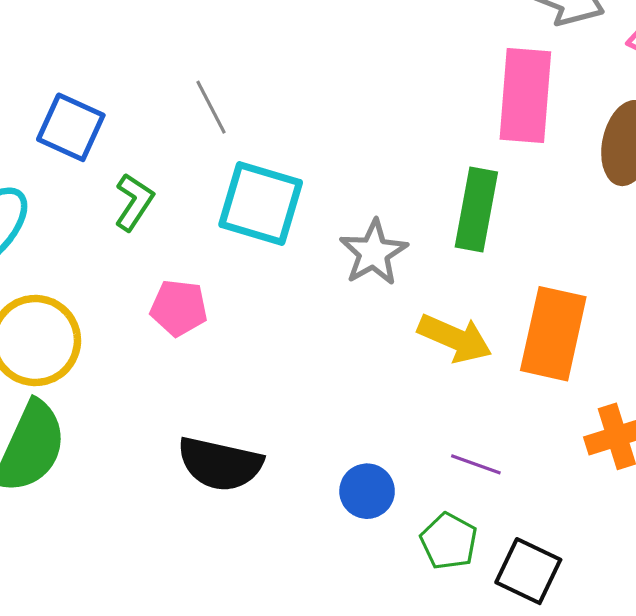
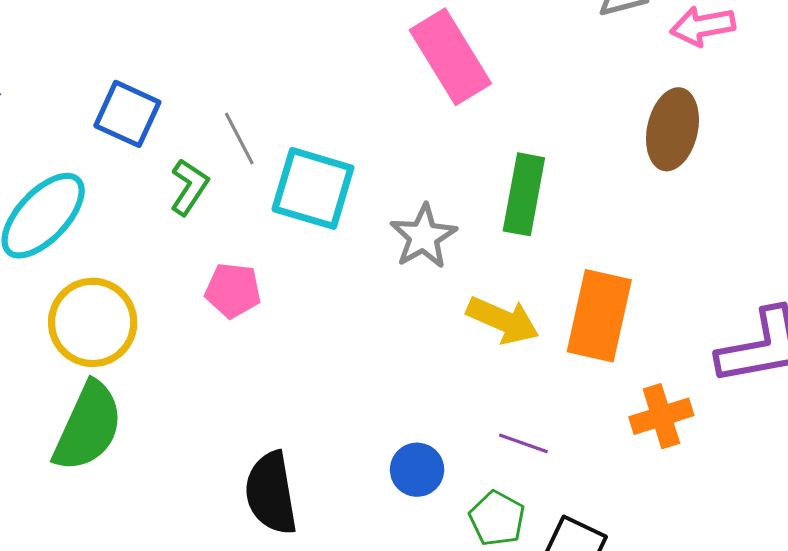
pink rectangle: (525, 96) -> (450, 57), moved, turned -36
gray line: (211, 107) -> (239, 138), moved
black semicircle: (220, 464) -> (271, 493), moved, turned 68

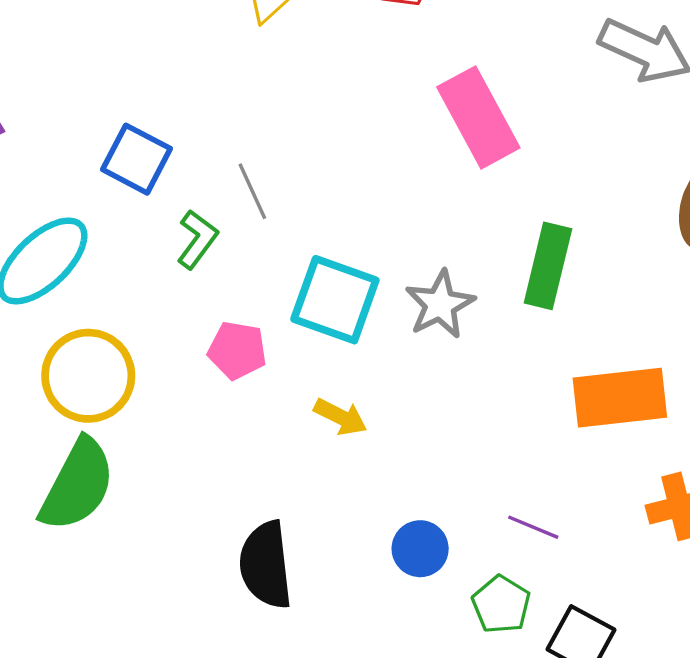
cyan square: (313, 188) -> (335, 300), moved
orange rectangle: (599, 316) -> (620, 398), turned 68
yellow arrow: (503, 320) -> (340, 417), moved, size x0.7

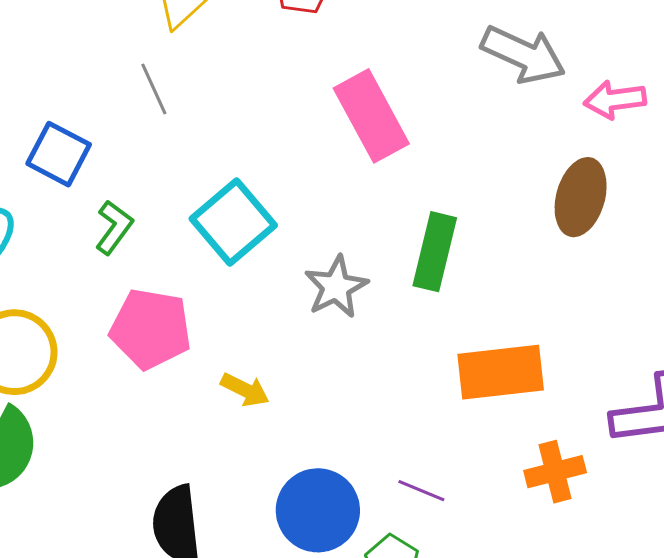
gray line: (252, 191) -> (154, 89), moved
cyan square: (335, 300) -> (233, 222), moved, turned 30
pink pentagon: (237, 350) -> (151, 329), size x1.5
blue circle: (420, 549) -> (318, 510), size x1.6

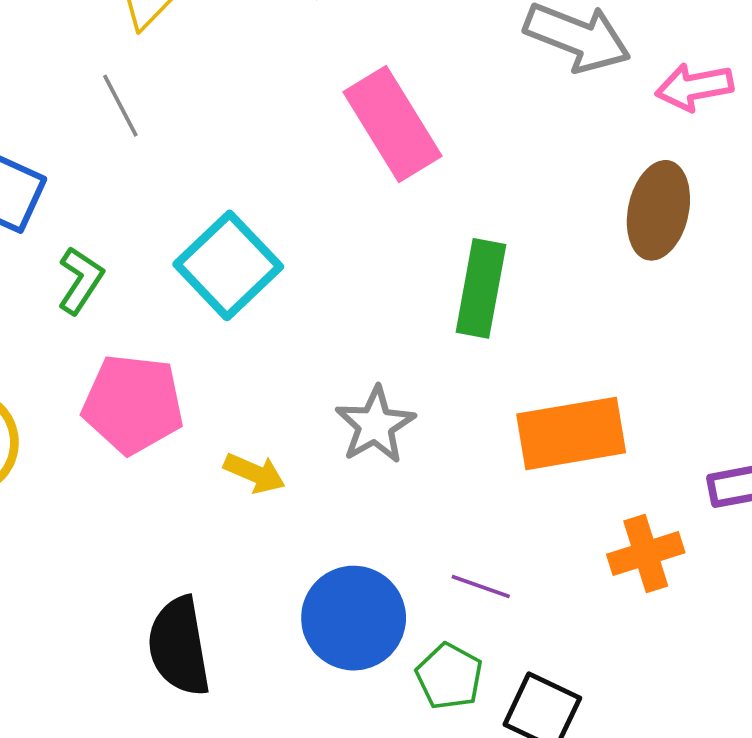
gray star: (336, 287) -> (375, 425), moved

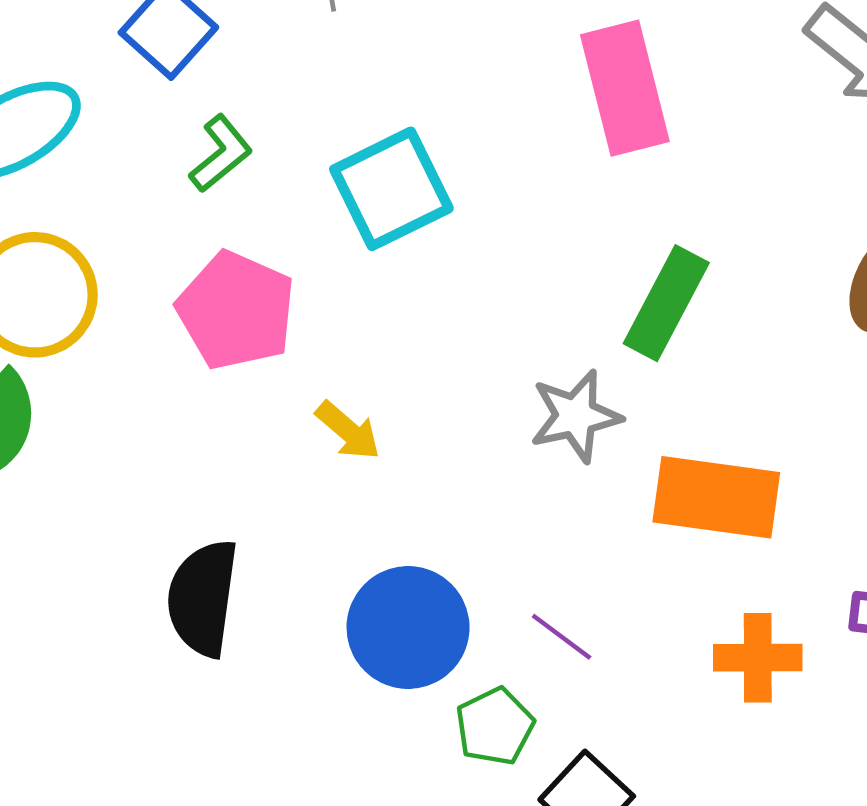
gray star: (375, 425) -> (576, 416), moved

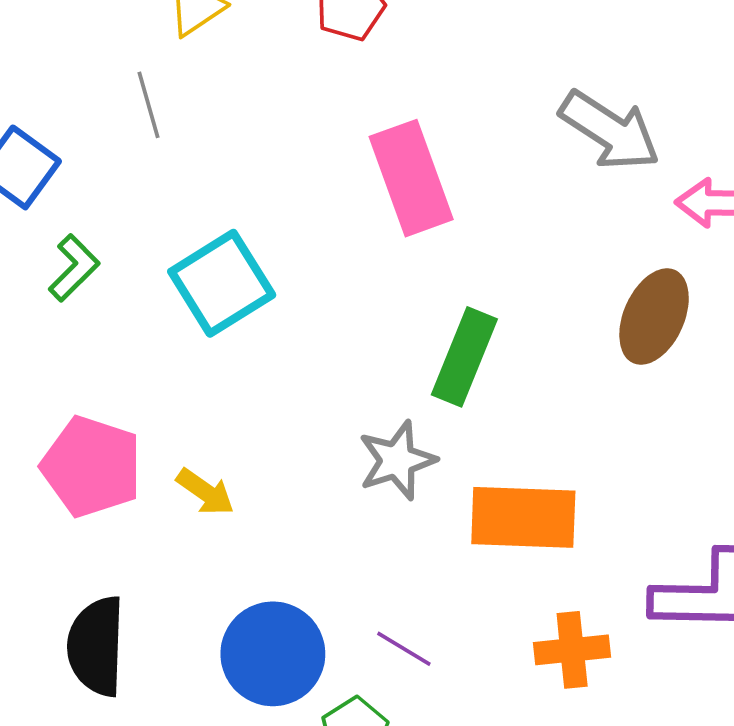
pink pentagon: (236, 311) -> (92, 467), moved

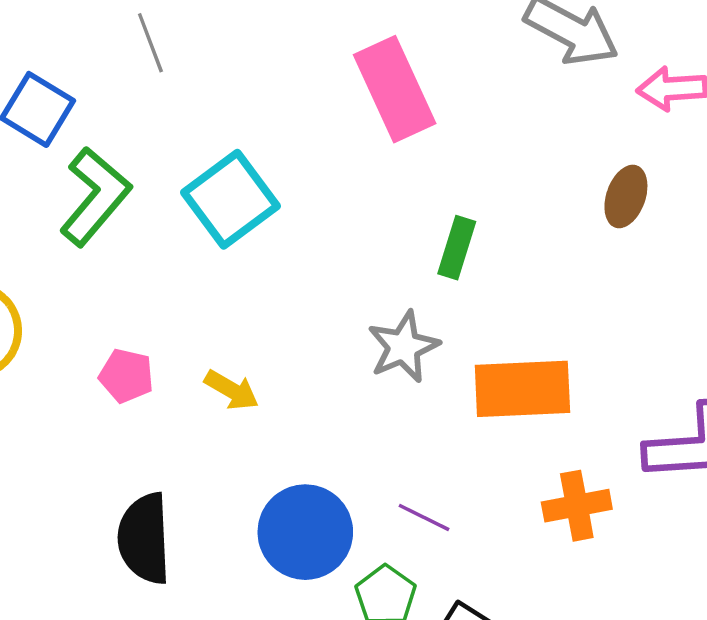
green L-shape: (74, 268) -> (95, 196), size x1.6
brown ellipse: (654, 317) -> (626, 196), size x0.7
green rectangle: (464, 357) -> (457, 248), size x0.7
pink pentagon: (92, 467) -> (126, 376), size x0.6

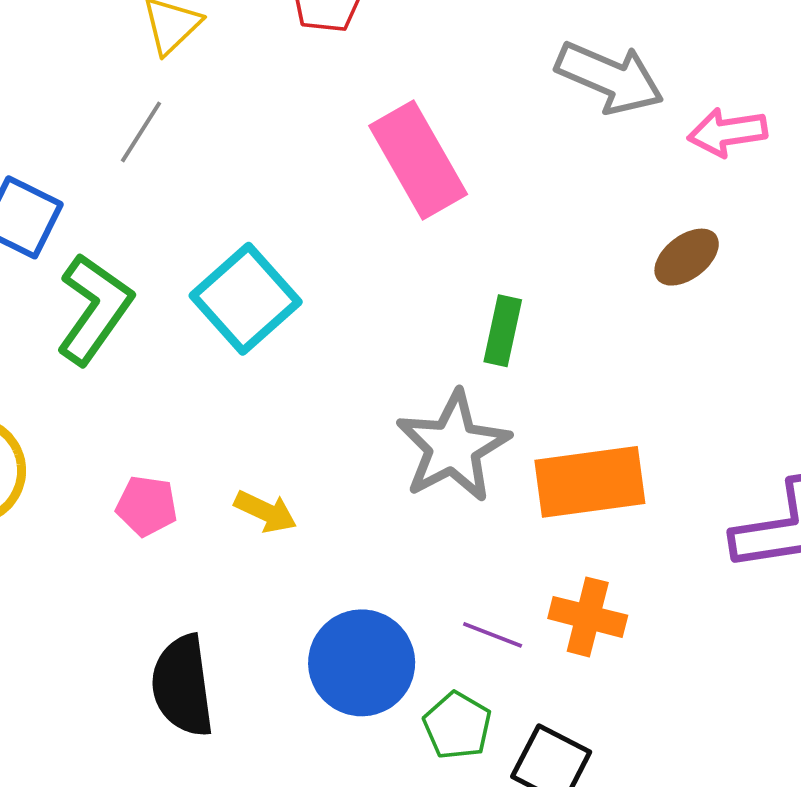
gray line: (150, 43) -> (141, 132), turned 58
brown ellipse: (626, 196) -> (687, 257), turned 38
gray star: (403, 347) -> (453, 446), size x1.4
orange cross: (577, 506) -> (588, 617), moved, turned 30

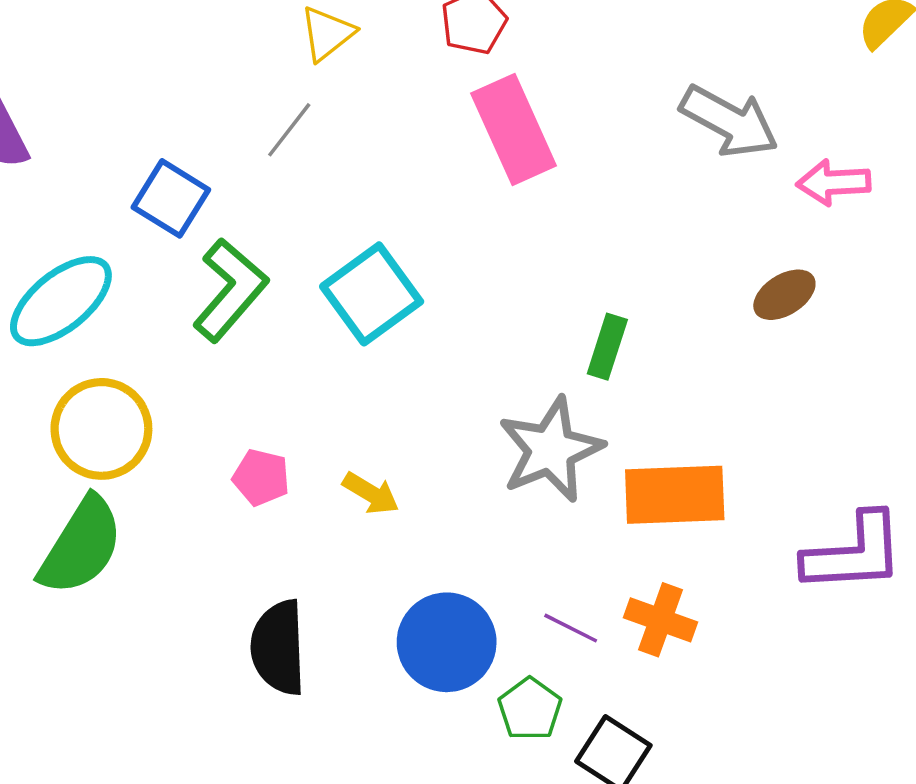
pink rectangle: (418, 160) -> (514, 130), moved

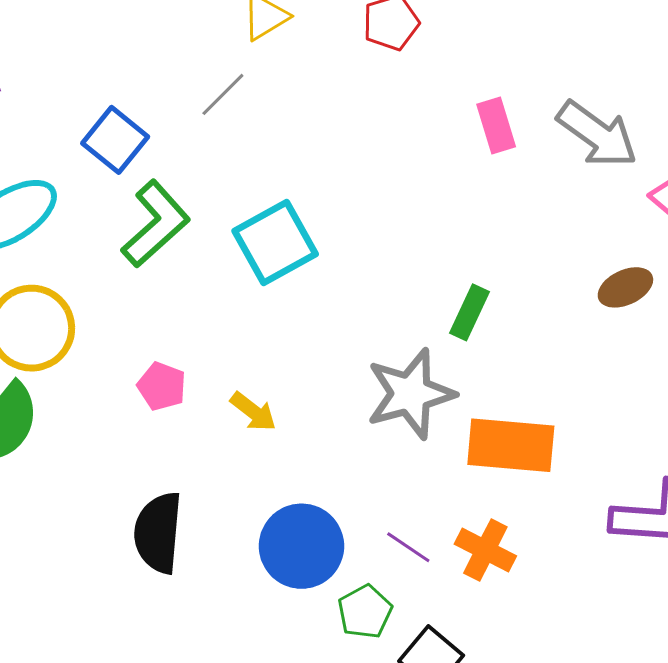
pink rectangle: (514, 130) -> (496, 125), moved, size x0.6

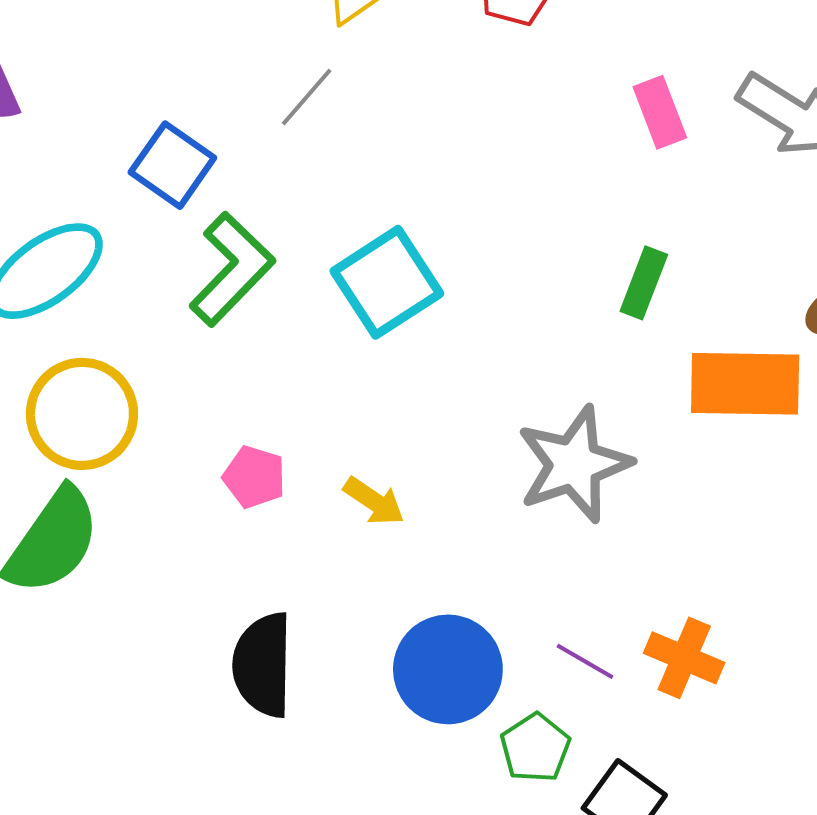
green rectangle: (470, 312) -> (644, 283), moved
orange rectangle: (511, 445) -> (745, 384), moved

